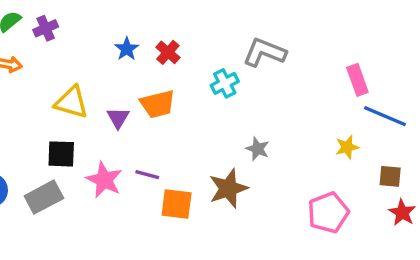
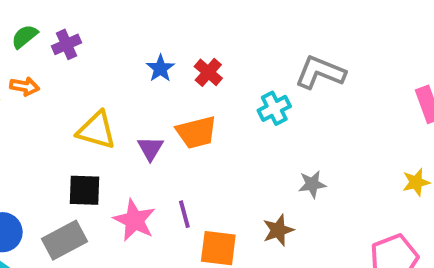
gray star: (258, 149) -> (312, 184), turned -30
purple line: (147, 175) -> (184, 214), turned 60
brown star: (228, 188) -> (278, 230), size x0.7

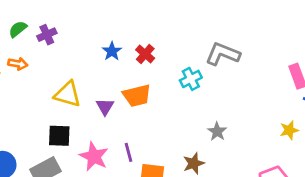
gray star: (312, 184) -> (217, 132), turned -30

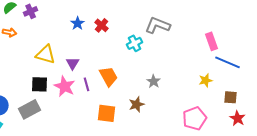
orange trapezoid: (137, 96) -> (109, 76), moved, turned -105
purple line: (129, 152) -> (87, 84), moved
pink star: (94, 156) -> (65, 86), moved

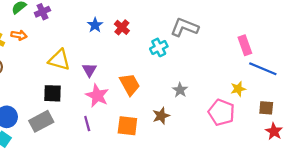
purple line: (87, 84) -> (87, 124), moved
pink star: (65, 86) -> (97, 96), moved
pink pentagon: (195, 118) -> (221, 112), moved, turned -30

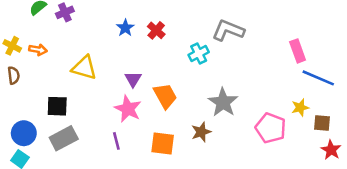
orange arrow: (19, 35) -> (38, 50), moved
purple triangle: (89, 70) -> (133, 79), moved
yellow star: (238, 89) -> (300, 107), moved
gray star: (180, 90) -> (223, 102), size x1.6
black square: (52, 93) -> (57, 106), moved

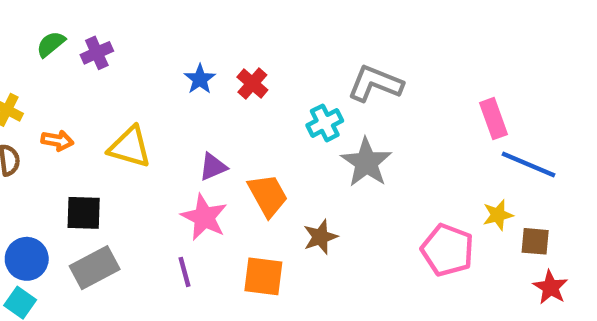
orange arrow: (38, 50) -> (57, 140), moved
purple triangle: (133, 79) -> (213, 167), turned 36
gray star: (223, 102) -> (366, 162), moved
brown star: (201, 132) -> (320, 237), moved

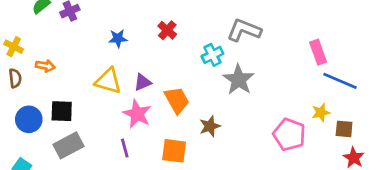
blue star: (200, 79) -> (118, 38), moved, turned 30
yellow triangle: (130, 147) -> (108, 81), moved
blue circle: (27, 259) -> (29, 119), moved

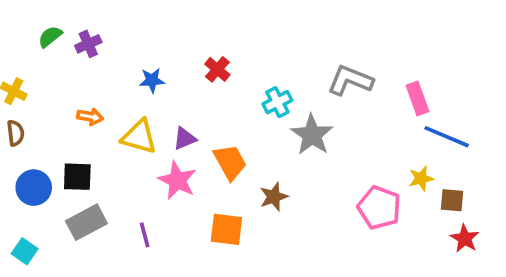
gray L-shape: (244, 30) -> (350, 80), moved
orange arrow: (45, 66) -> (90, 117), moved
purple line: (125, 148) -> (145, 235), moved

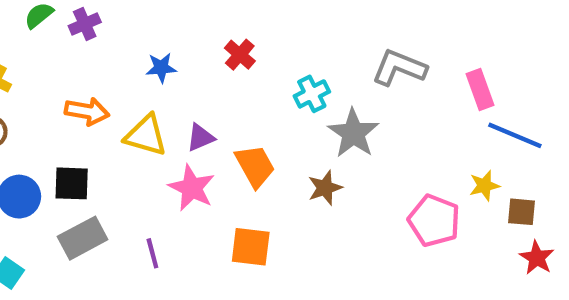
orange arrow: (90, 117) -> (87, 111), size x1.4
brown star: (274, 197) -> (325, 188), moved

